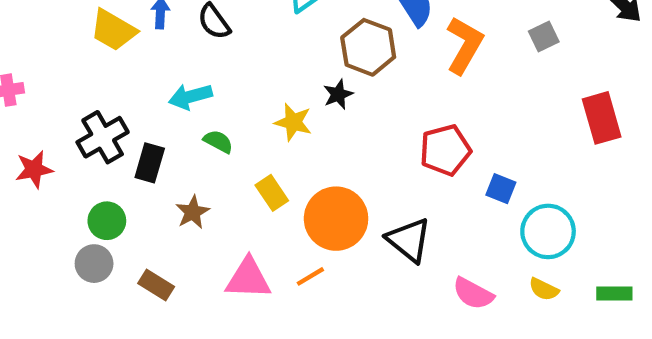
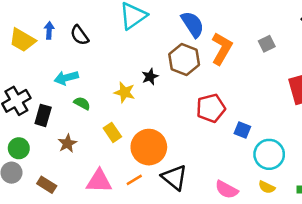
brown hexagon: (368, 47) -> (184, 60), moved
black triangle: (409, 240) -> (174, 177), moved

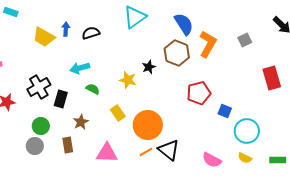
black semicircle: (80, 35) -> (91, 33), turned 108
orange line: (134, 180) -> (146, 152), moved
brown rectangle: (47, 185) -> (68, 145), moved, turned 49

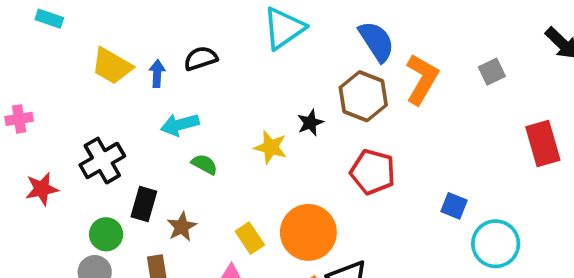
blue arrow: (66, 29) -> (157, 74), moved
red pentagon: (199, 93) -> (373, 172), moved, turned 30
black rectangle: (61, 99) -> (144, 204), moved
yellow rectangle: (118, 113) -> (250, 238), moved

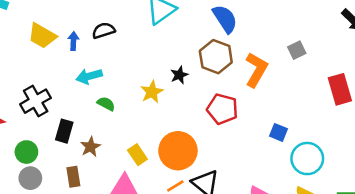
gray square: (492, 72) -> (297, 50), moved
orange L-shape: (422, 79) -> (256, 70), moved
yellow star: (271, 147) -> (152, 92), turned 30
green circle: (106, 234) -> (26, 152), moved

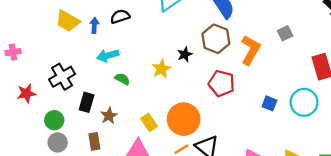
cyan circle: (307, 159) -> (304, 102), moved

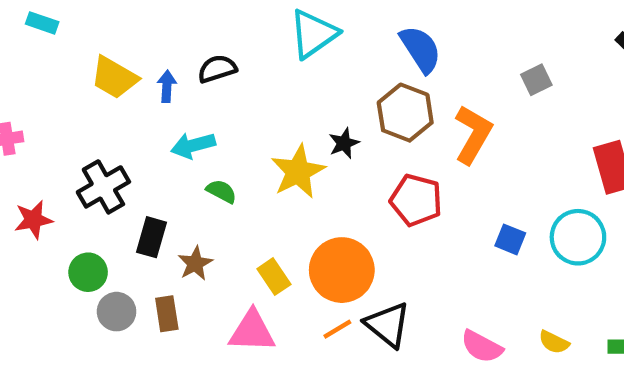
gray square: (285, 33) -> (536, 80), moved
yellow star: (161, 69) -> (298, 172), size x1.4
gray circle: (58, 142) -> (117, 312), moved

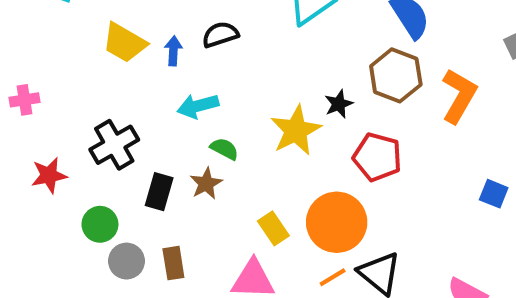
red pentagon: (416, 200) -> (377, 157), moved
brown star: (195, 263) -> (206, 183), moved

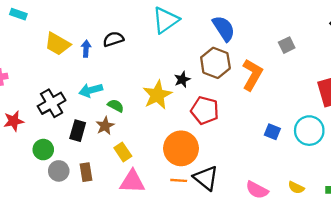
cyan arrow: (198, 106) -> (91, 90), moved
yellow rectangle: (273, 228) -> (123, 152), moved
orange line: (333, 277) -> (179, 180), turned 35

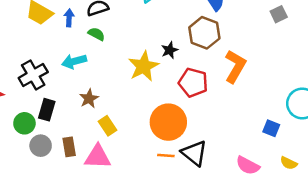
orange L-shape: (252, 75) -> (235, 66), moved
green semicircle: (116, 106) -> (96, 34), moved
black rectangle: (78, 131) -> (47, 110), moved
blue square: (272, 132) -> (271, 128), moved
pink triangle: (132, 182) -> (98, 157), moved

